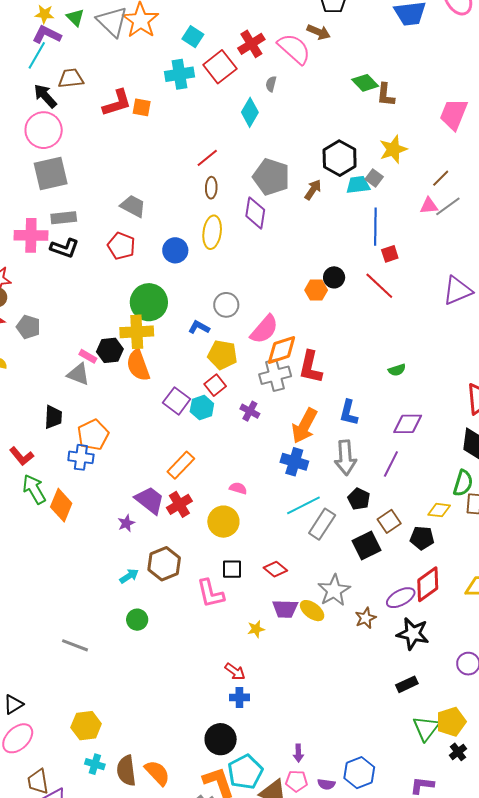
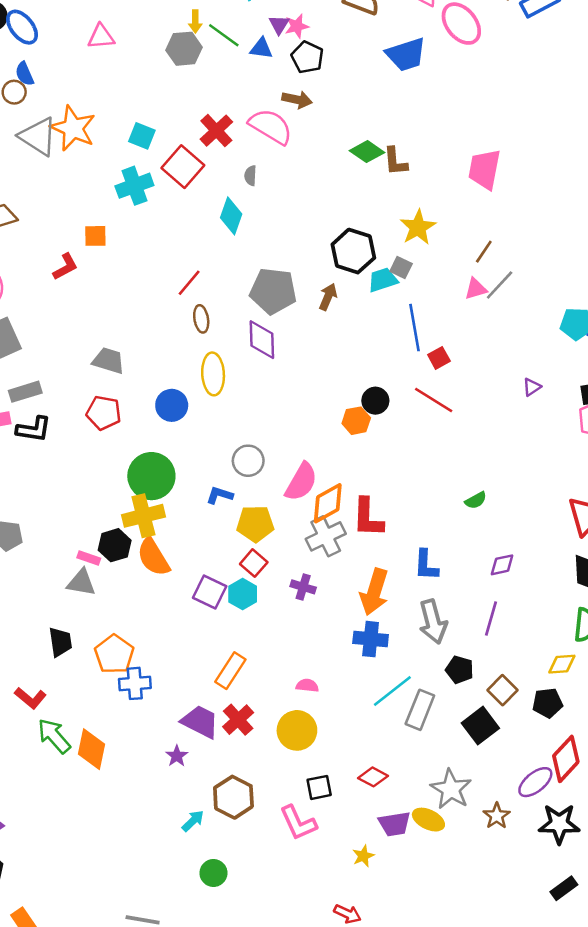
red L-shape: (117, 103) -> (65, 267), moved, size x0.7
purple triangle: (457, 291) -> (532, 387), size x0.5
purple diamond: (408, 424) -> (502, 565), size x0.7
blue cross: (81, 457) -> (135, 683), moved

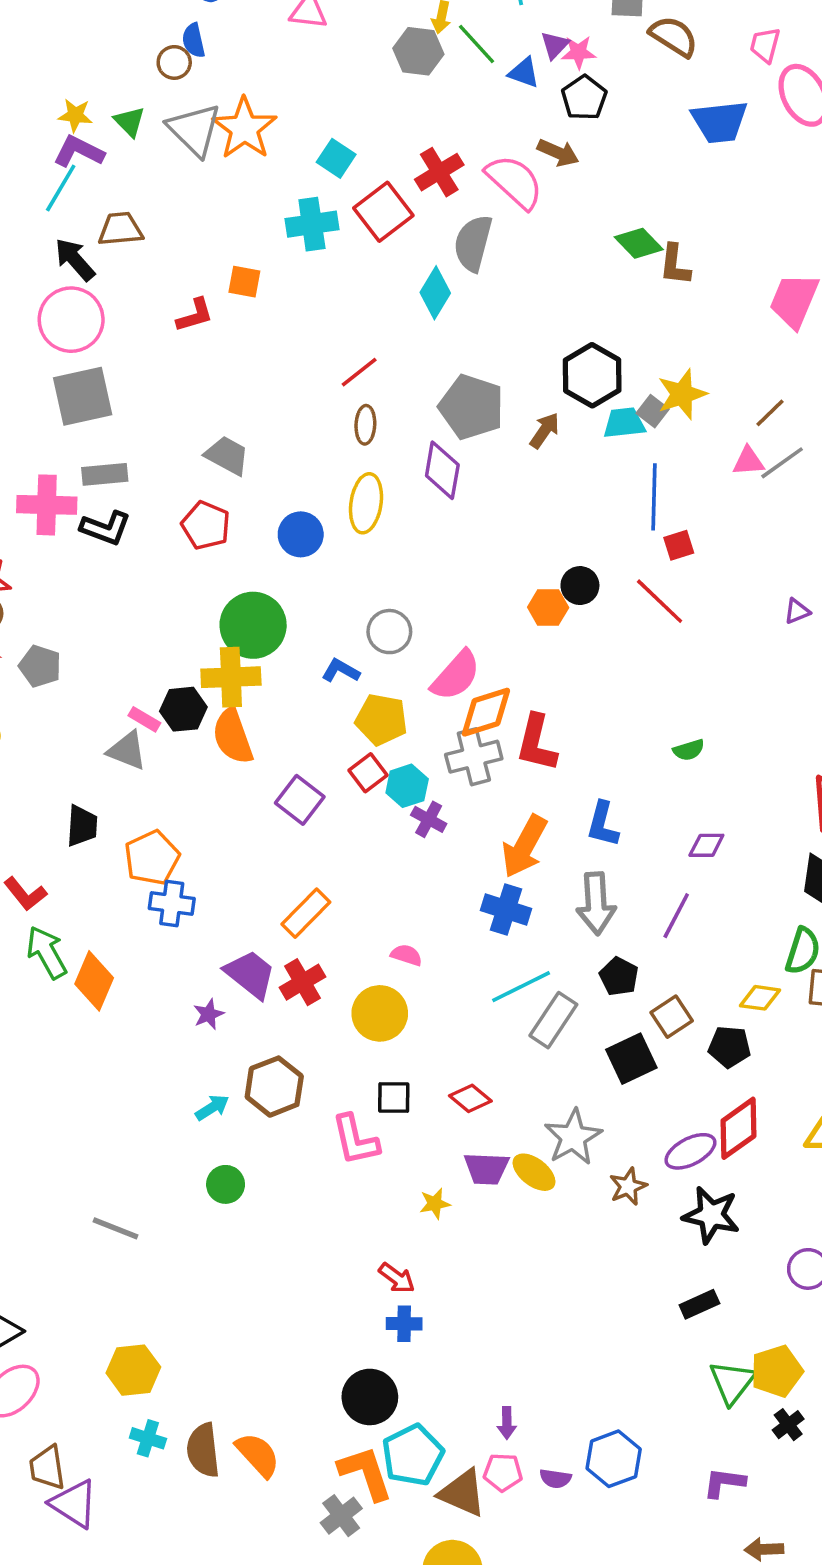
gray semicircle: (250, 176) -> (473, 243), size x2.0
yellow star: (418, 227) -> (682, 394), moved
cyan hexagon: (243, 594) -> (407, 786), moved

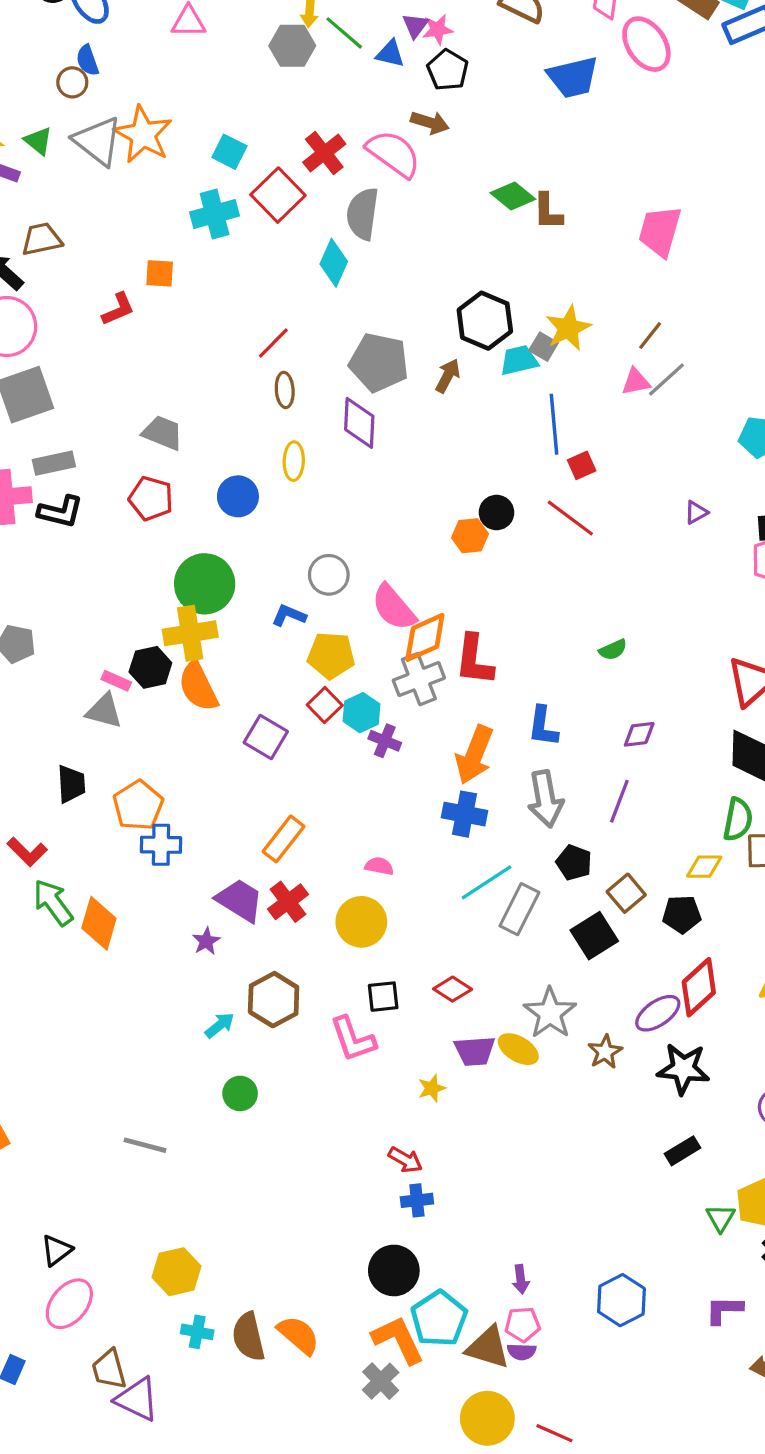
yellow ellipse: (366, 503) -> (294, 461), size x0.7
pink semicircle: (456, 676) -> (394, 607), turned 105
green triangle: (732, 1382) -> (721, 1218), size x0.7
purple semicircle: (555, 1479) -> (522, 1352), moved

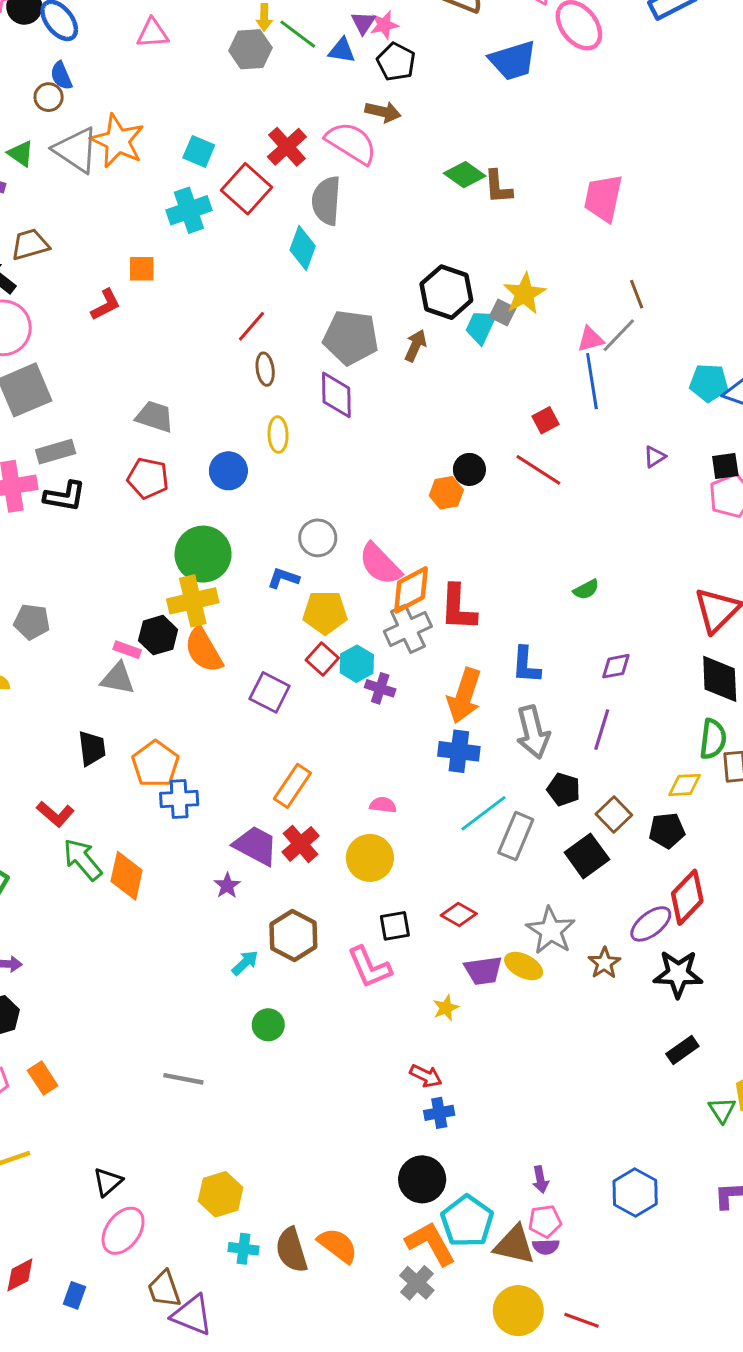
brown line: (650, 335) -> (637, 294), moved, turned -56
cyan trapezoid: (519, 360) -> (481, 327), turned -48
blue line: (554, 424) -> (592, 381), moved

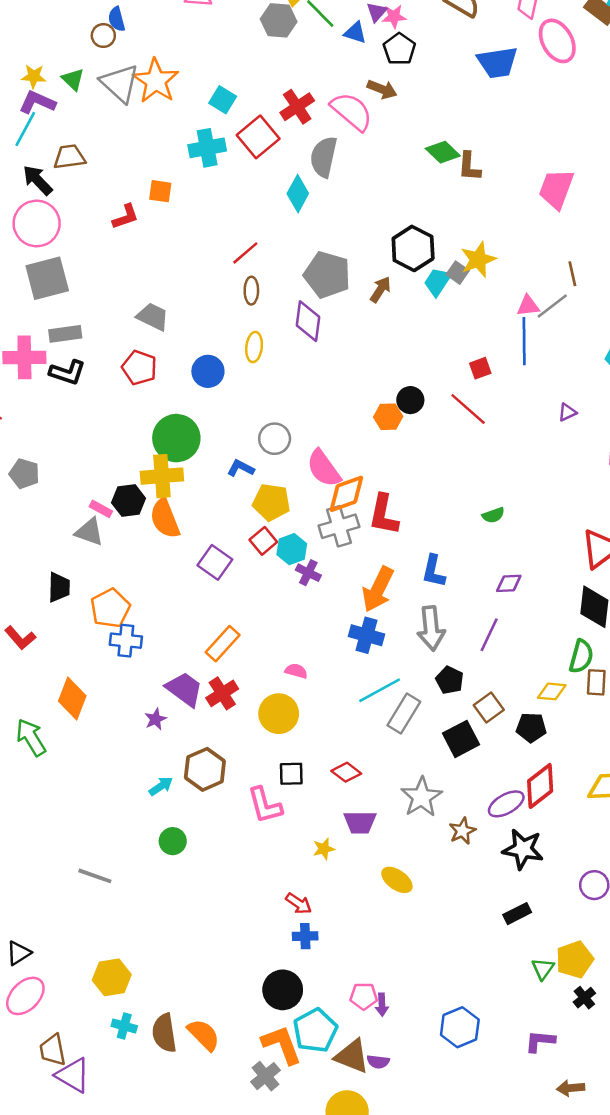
green arrow: (82, 859) -> (31, 737), moved
yellow ellipse: (524, 966) -> (397, 880), moved
pink pentagon: (545, 1221) -> (364, 996), moved

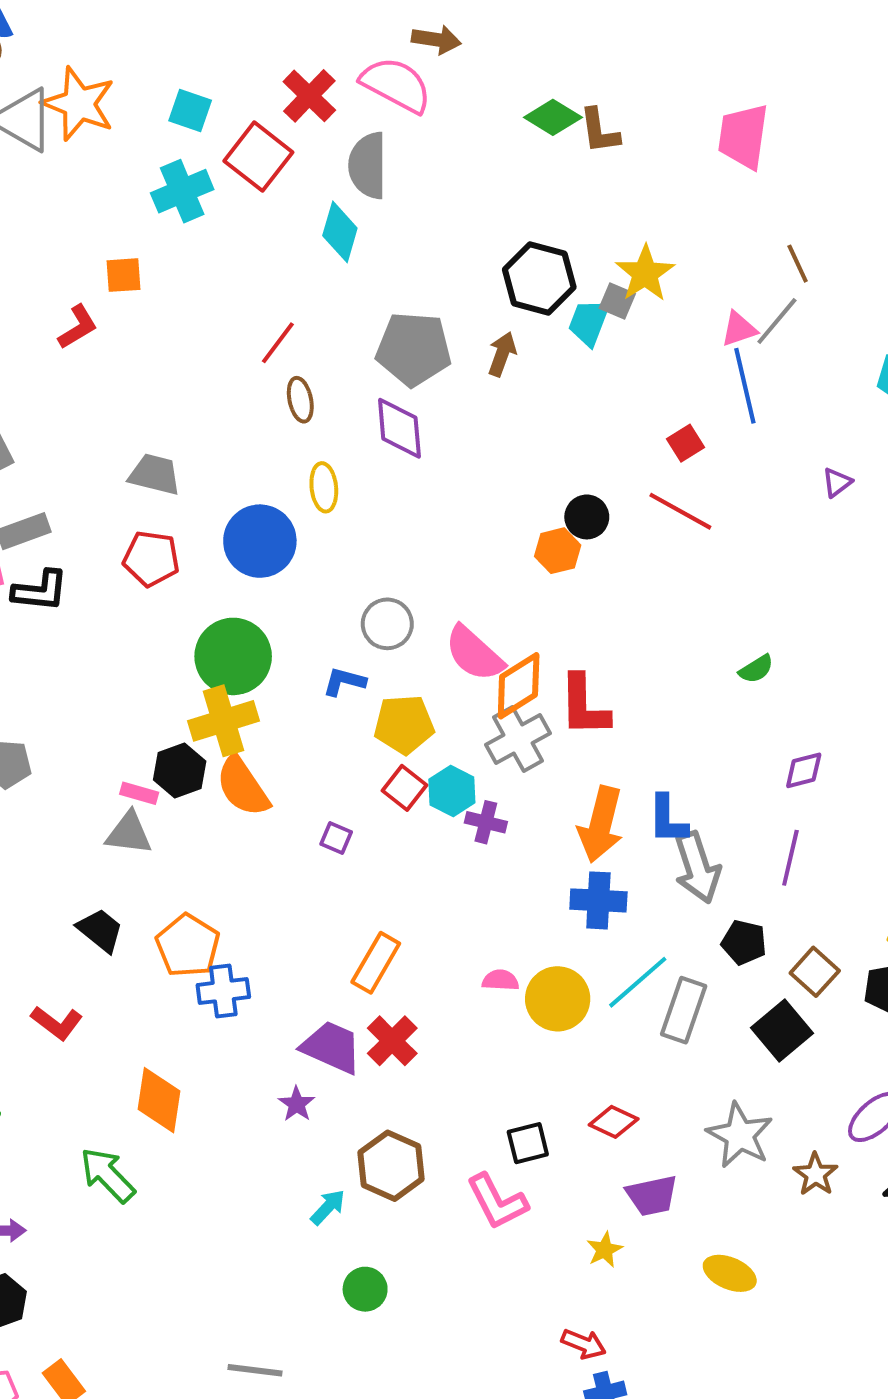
blue circle: (208, 371) -> (260, 541), size x1.4
purple square: (215, 562) -> (336, 838), size x0.6
blue L-shape: (434, 571) -> (668, 819), moved
black trapezoid: (59, 587) -> (100, 930), turned -40
yellow circle: (279, 714) -> (558, 999), moved

